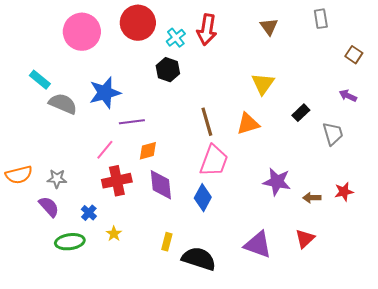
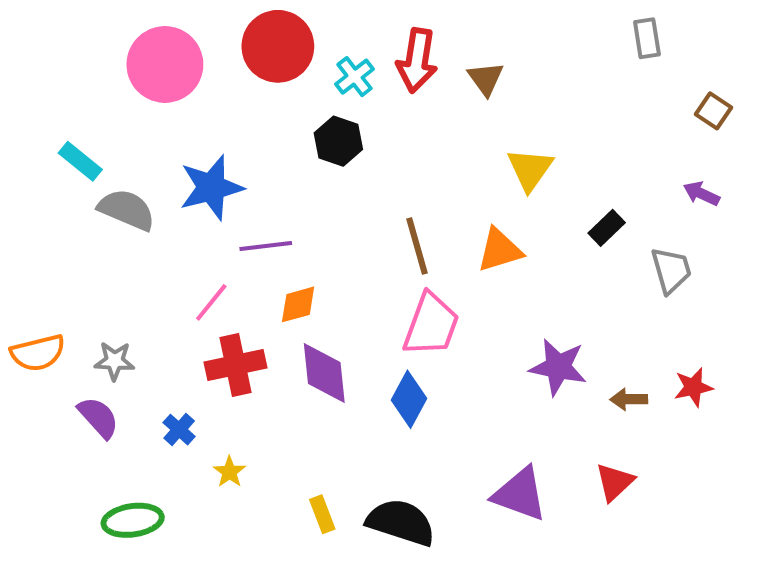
brown triangle: (269, 27) -> (486, 79), moved
green ellipse: (70, 242) -> (133, 520), moved
yellow rectangle: (167, 242) -> (322, 514), moved, turned -36

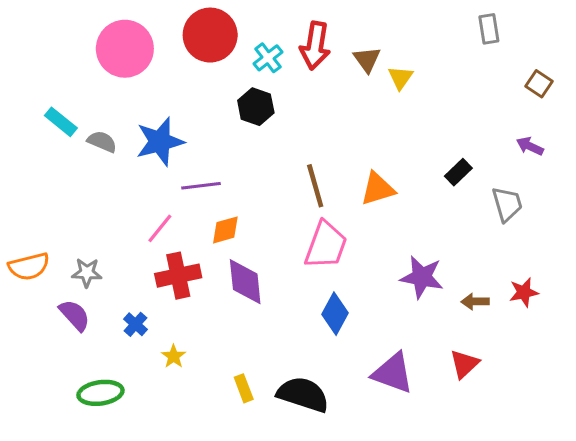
yellow triangle: (530, 169) -> (400, 78), moved, size x0.7
gray semicircle: (127, 210) -> (102, 142), moved, size x0.7
blue diamond: (409, 399) -> (335, 314), moved

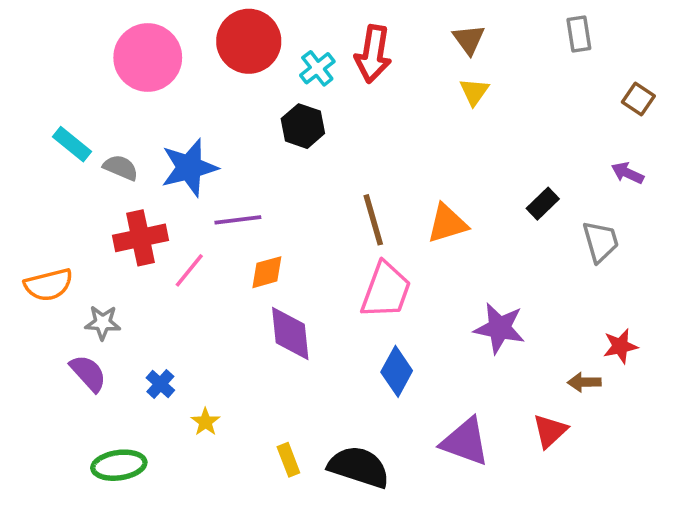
brown triangle: (367, 59) -> (469, 39), moved
orange semicircle: (29, 266) -> (49, 285), moved
red cross: (178, 276) -> (141, 238), moved
brown arrow: (475, 301) -> (584, 382), moved

